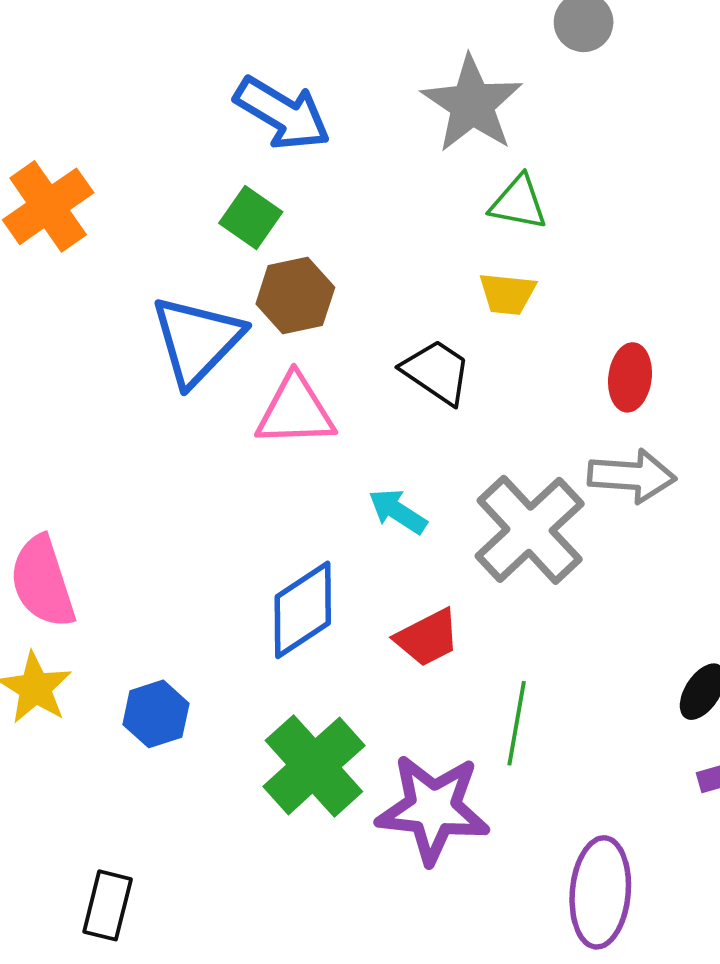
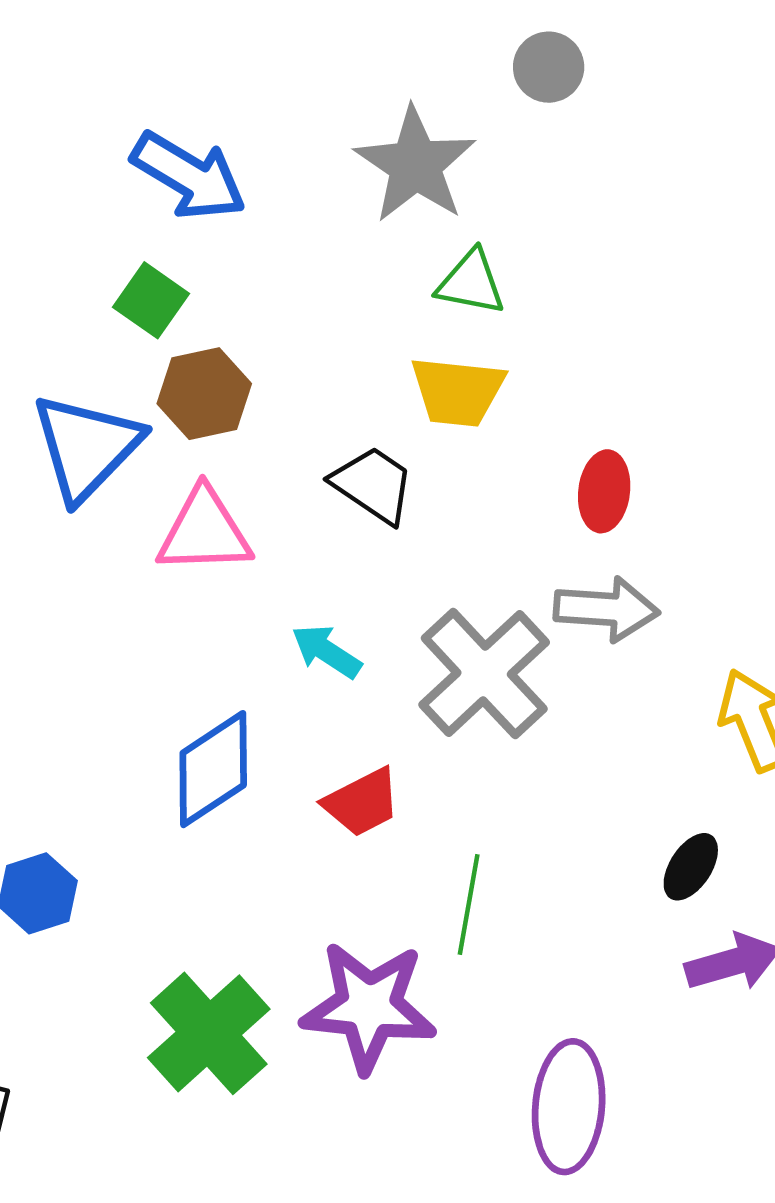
yellow trapezoid: (507, 294) -> (458, 391), size x1.4
green cross: (314, 766) -> (209, 1033), moved

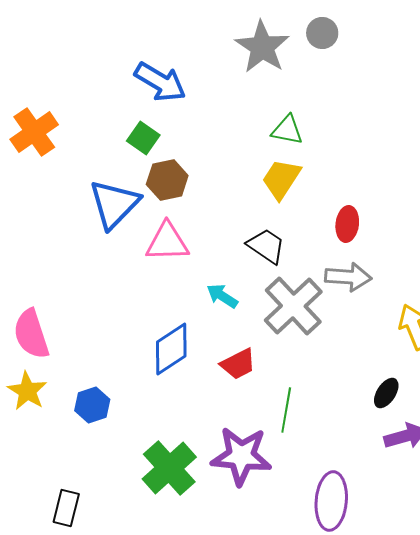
gray star: (415, 165) -> (262, 47), moved
yellow trapezoid: (458, 391) -> (281, 179), turned 117
black trapezoid: (373, 485) -> (266, 246), moved

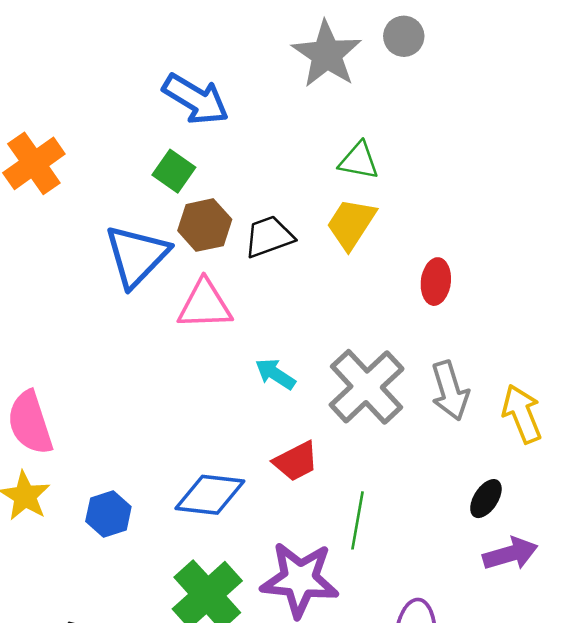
black trapezoid: (266, 246) -> (269, 237), moved, turned -54
gray arrow: (348, 277) -> (450, 391), moved, turned 69
blue diamond: (171, 349) -> (210, 495), moved, turned 40

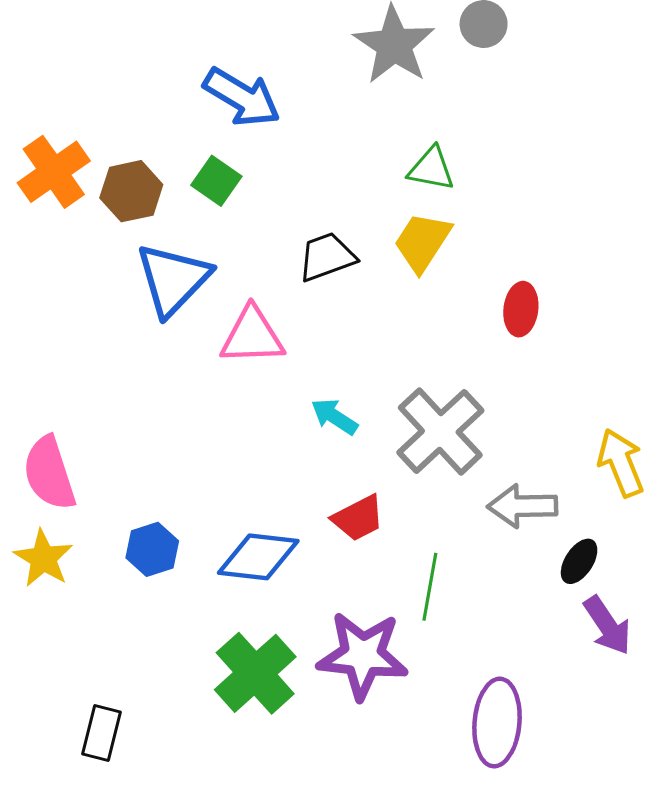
brown hexagon: (205, 225) -> (131, 191), moved
gray arrow: (450, 391) -> (522, 506), moved, turned 106
blue hexagon: (108, 514) -> (152, 549), moved
purple arrow: (510, 554) -> (607, 626), turned 72

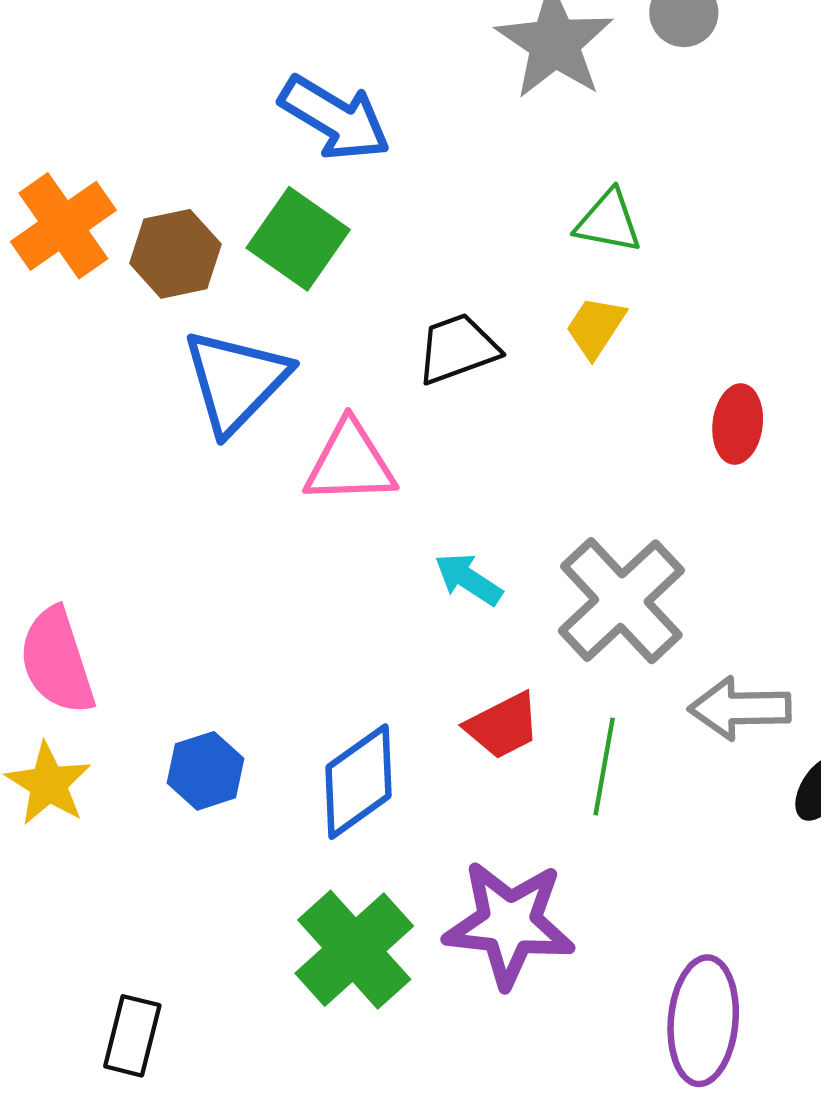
green square: (216, 181) -> (298, 239), size x1.4
yellow trapezoid: (422, 242) -> (595, 327), size x0.7
blue diamond: (258, 557) -> (359, 782), turned -42
green line: (430, 587) -> (604, 767), moved

